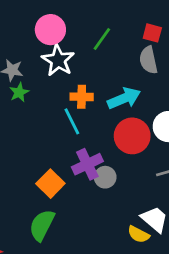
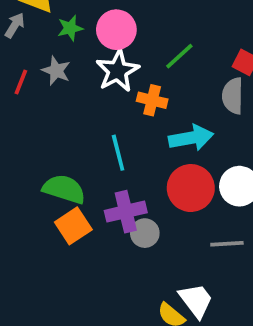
green star: (19, 92) -> (70, 28), moved
orange cross: (82, 97) -> (152, 100), moved
green semicircle: (42, 225) -> (64, 189), moved, turned 68

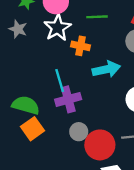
green line: (179, 56) -> (97, 17), turned 42
red circle: (191, 188) -> (100, 145), moved
purple cross: (126, 212) -> (68, 99), moved

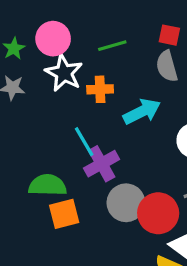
orange square: (33, 129) -> (64, 214), turned 35
gray circle: (79, 132) -> (126, 203), size x1.5

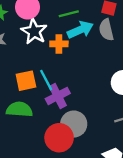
cyan arrow: (142, 112) -> (80, 30), moved
red circle: (158, 213) -> (59, 138), moved
orange square: (64, 214) -> (26, 81), moved

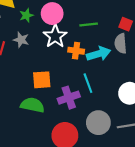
cyan arrow: (80, 30) -> (99, 54), moved
cyan line: (46, 80) -> (88, 83), moved
gray circle: (74, 124) -> (98, 123), moved

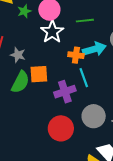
gray star: (21, 40) -> (18, 55), moved
orange cross: (76, 51) -> (76, 55), moved
green semicircle: (32, 105) -> (20, 82), moved, turned 105

